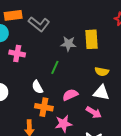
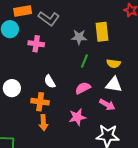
pink cross: (17, 54) -> (36, 44), moved
green line: (55, 67) -> (84, 61), moved
orange cross: (44, 107) -> (40, 102), moved

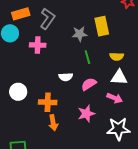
gray L-shape: (49, 19) -> (47, 19), turned -85
green line: (84, 61) -> (87, 57), turned -32
white semicircle: (50, 82) -> (66, 77), moved, turned -56

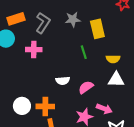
gray star: (80, 34) -> (73, 19), moved
green line: (87, 57) -> (84, 52), moved
white circle: (18, 92) -> (22, 106), moved
pink arrow: (115, 98) -> (104, 109), moved

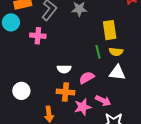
yellow rectangle: (97, 29) -> (110, 30), moved
green line: (84, 52) -> (98, 52), moved
orange cross: (45, 106) -> (66, 92), moved

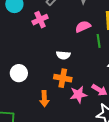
pink cross: (38, 36) -> (40, 20), turned -35
pink semicircle: (87, 78) -> (83, 27), moved

